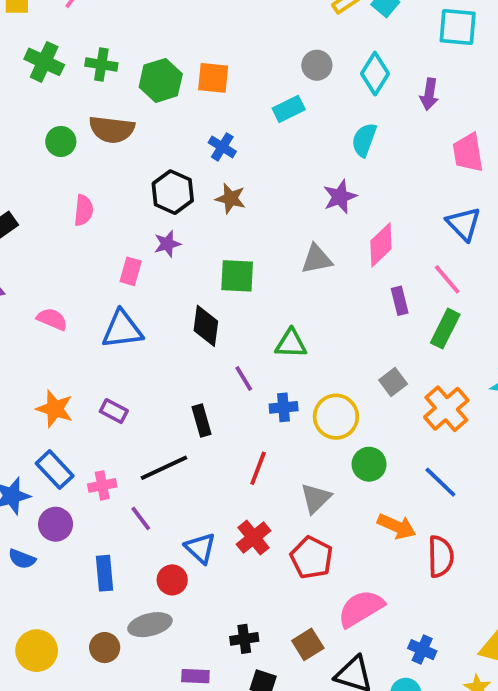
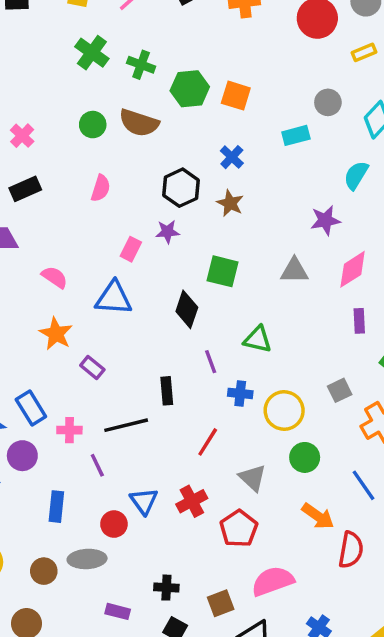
orange star: (55, 409) -> (56, 334), moved
gray triangle: (316, 498) -> (253, 478), turned -44

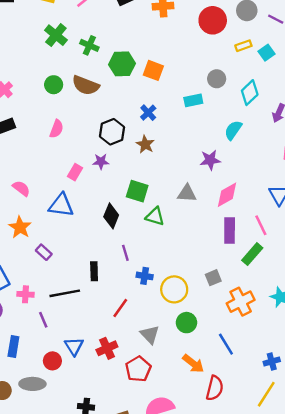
purple rectangle: (359, 321) -> (230, 231), size x1.5
green triangle: (258, 339) -> (155, 216), moved

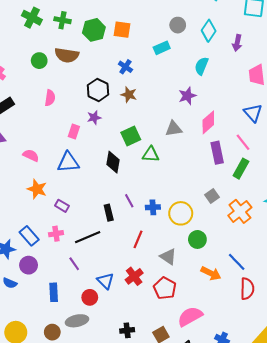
green square: (137, 191) -> (131, 136), turned -30
purple line: (125, 253) -> (129, 201), moved
pink cross: (25, 294) -> (56, 234), moved
blue line: (226, 344) -> (237, 262), moved
red semicircle: (215, 388) -> (247, 289), moved

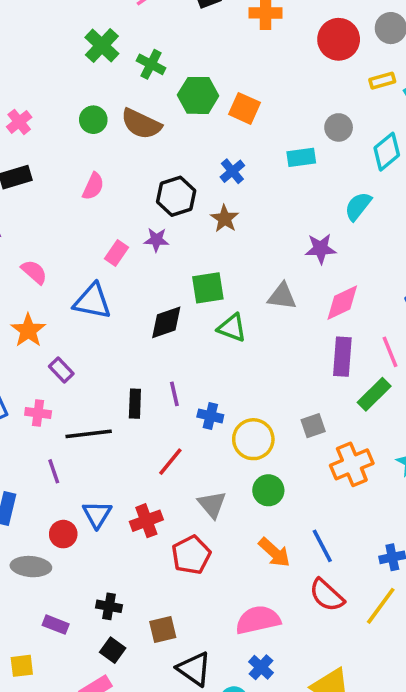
black diamond: (113, 162) -> (166, 322), turned 45
red semicircle: (247, 289) -> (327, 595), turned 115
pink semicircle: (190, 316) -> (258, 620), moved

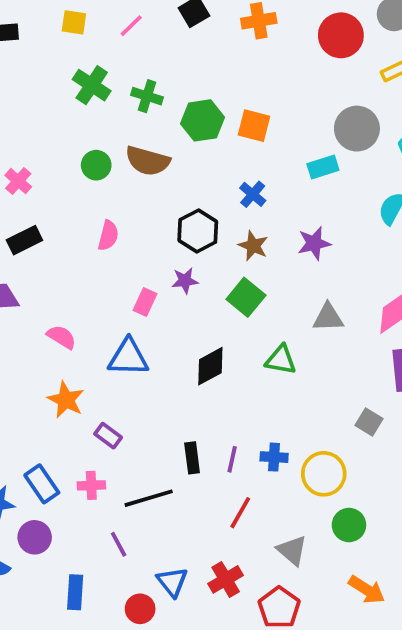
gray circle: (339, 127) -> (357, 129), size x1.5
purple star: (321, 249) -> (314, 243), moved
green square: (208, 288) -> (246, 297), moved, turned -32
purple line: (174, 394) -> (232, 459), moved, turned 35
gray square: (313, 426) -> (369, 422), moved, turned -30

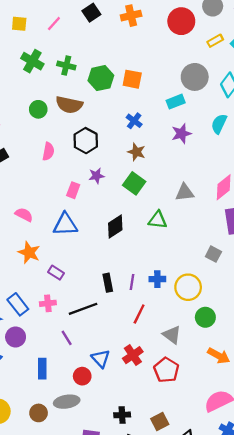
black hexagon: (198, 231) -> (86, 141), moved
purple star: (314, 243) -> (181, 134), moved

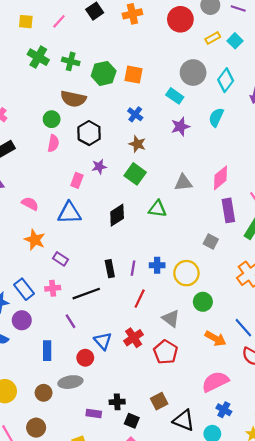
cyan rectangle: (176, 102) -> (175, 96), turned 56
green circle: (38, 109) -> (52, 119), moved
black cross: (122, 415) -> (117, 402), moved

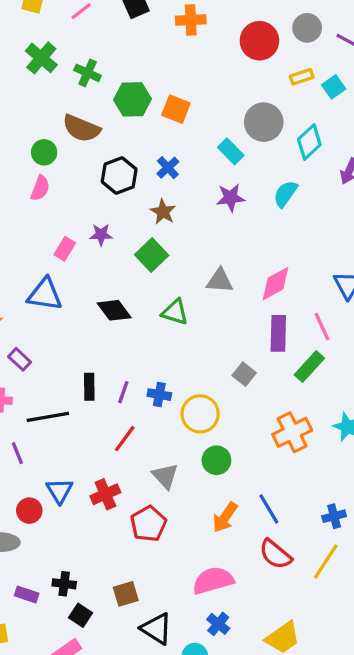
black hexagon: (89, 133) -> (119, 175), moved
black diamond: (117, 215) -> (114, 310), turned 75
orange arrow: (215, 338) -> (225, 517), turned 85

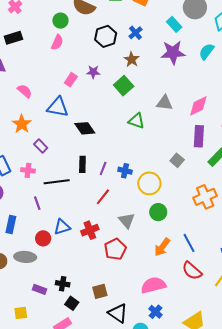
purple star: (231, 198) -> (173, 53), size x1.4
black diamond: (114, 310) -> (85, 128), moved
blue triangle: (60, 491) -> (62, 227), turned 42

